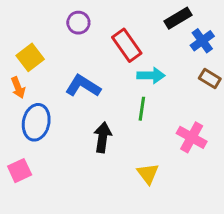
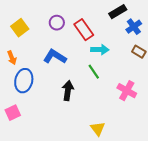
purple circle: (78, 23) -> (57, 23), moved
yellow square: (30, 57) -> (20, 28), moved
green line: (142, 109) -> (94, 72), turned -42
yellow triangle: (148, 174) -> (98, 129), moved

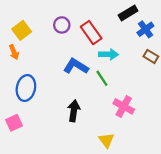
blue L-shape: (55, 57) -> (76, 66), moved
orange arrow: (12, 58) -> (14, 52), moved
black arrow: (68, 91) -> (74, 111), moved
pink cross: (127, 91) -> (124, 106), moved

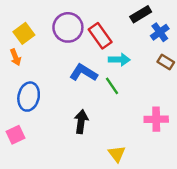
purple circle: (62, 25) -> (68, 27), size x1.6
pink cross: (124, 106) -> (156, 119), moved, turned -30

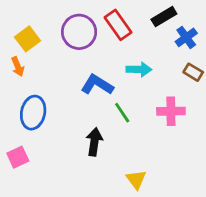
red rectangle: (100, 36) -> (118, 25), moved
green line: (112, 86) -> (122, 113), moved
pink cross: (156, 119) -> (171, 111), moved

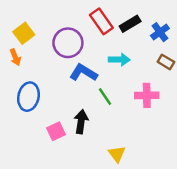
black rectangle: (164, 17) -> (130, 24), moved
purple circle: (79, 32) -> (68, 43), moved
pink square: (18, 157) -> (56, 131), moved

